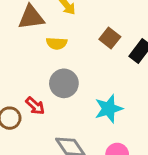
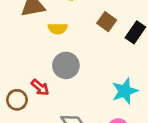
cyan star: (109, 109) -> (125, 91), moved

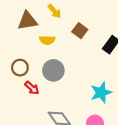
brown square: (107, 22) -> (80, 31), moved
brown circle: (17, 100) -> (20, 68), moved

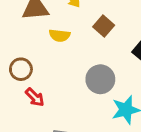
gray circle: (53, 70) -> (100, 79), moved

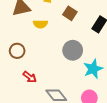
red arrow: (35, 97) -> (30, 77), moved

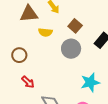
gray circle: (73, 50) -> (71, 49), moved

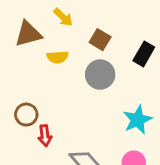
brown circle: (19, 55) -> (26, 115), moved
red arrow: (28, 82) -> (45, 136), turned 48

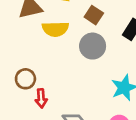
yellow semicircle: (58, 57) -> (55, 29), size x1.4

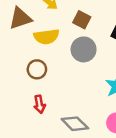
brown circle: (25, 79) -> (37, 69), moved

